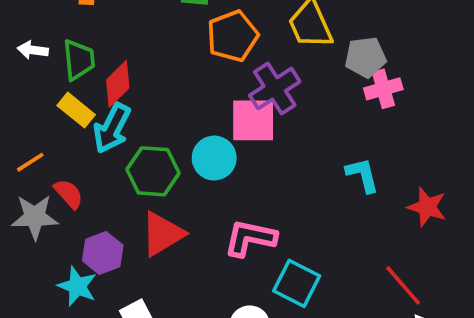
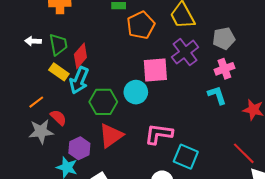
gray pentagon: (366, 57) -> (224, 38), moved
purple cross: (275, 88) -> (185, 52), moved
pink cross: (383, 89) -> (224, 69), moved

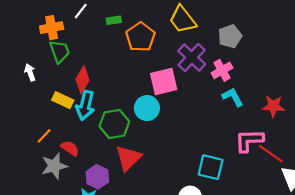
white arrow: (33, 41) -> (30, 72), turned 77
green trapezoid: (58, 44) -> (60, 51), moved
pink cross: (224, 69) -> (222, 70), moved
pink L-shape: (159, 134) -> (249, 140), moved

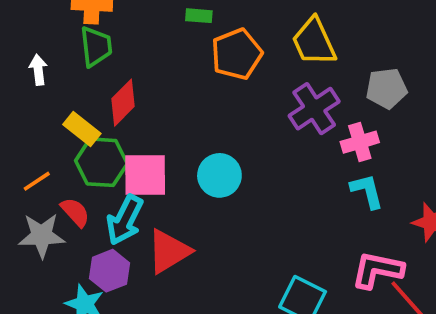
pink square: (164, 81) -> (145, 175), moved
cyan arrow: (85, 105) -> (125, 220), moved
green hexagon: (114, 124) -> (101, 162), moved

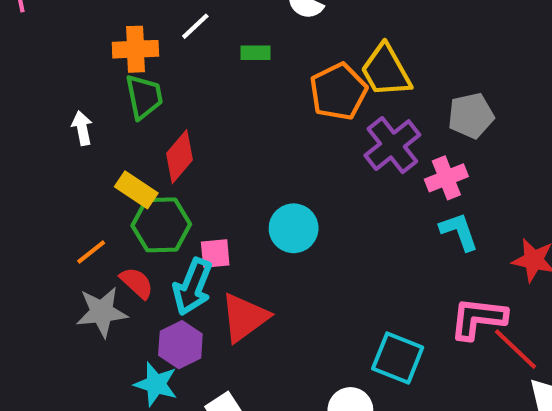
orange pentagon: (237, 54) -> (338, 92), moved
pink square: (145, 175) -> (215, 254), moved, size x0.6

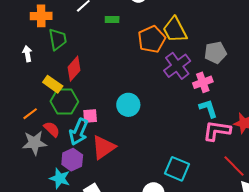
orange cross: (135, 49) -> (41, 16), moved
pink L-shape: (478, 318) -> (217, 131), moved

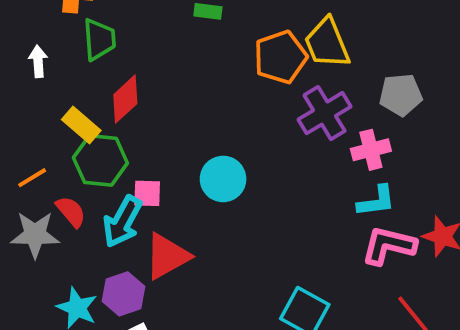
cyan L-shape: (208, 108) -> (376, 201), turned 95
purple hexagon: (72, 160) -> (124, 294), moved

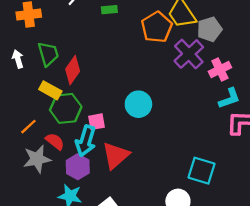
green trapezoid: (99, 39) -> (48, 54), moved
gray pentagon: (401, 95) -> (209, 29), moved
purple hexagon: (124, 294) -> (78, 167), moved

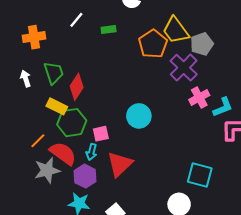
pink cross: (220, 69) -> (199, 97), moved
red semicircle: (55, 141) -> (63, 153), size x1.5
cyan arrow: (86, 141) -> (91, 152), size x0.6

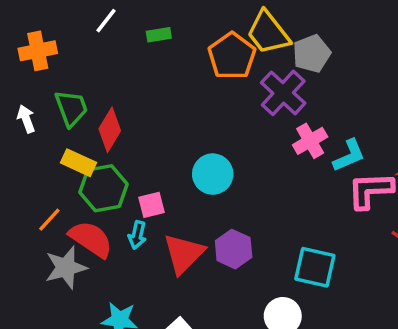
purple hexagon: (85, 176) -> (234, 249), moved

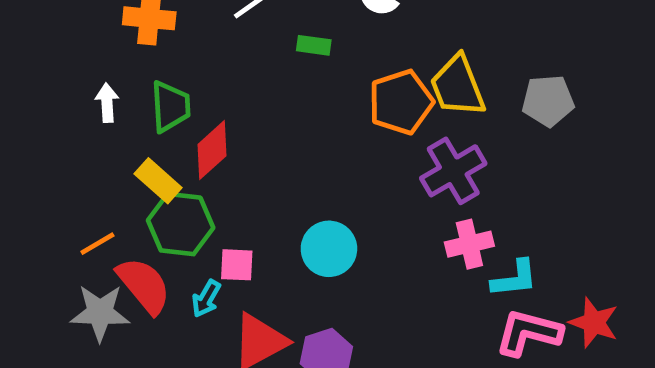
gray pentagon: (312, 54) -> (548, 101), moved

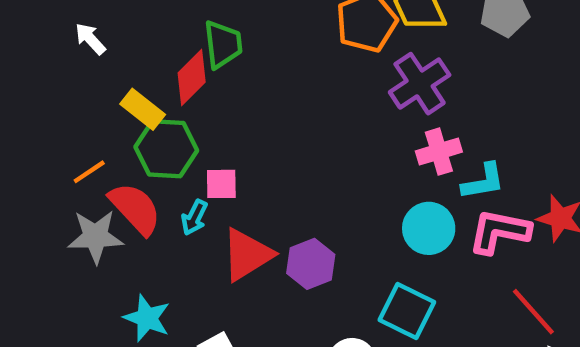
white arrow: (107, 103) -> (90, 39), turned -36
green trapezoid: (170, 107) -> (223, 44), moved
cyan circle: (329, 249) -> (429, 228), moved

